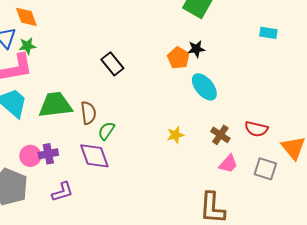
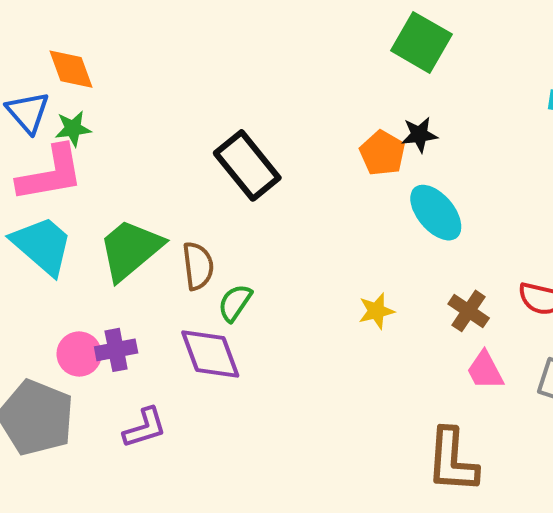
black rectangle: (112, 64) -> (247, 165), size x1.4
green trapezoid: (55, 105) -> (130, 249), turned -33
pink trapezoid: (228, 164) -> (485, 370), turned 110

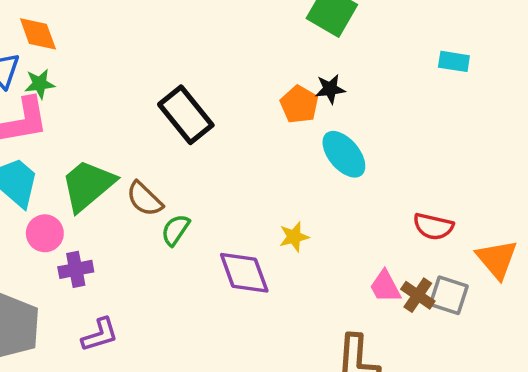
brown semicircle: (198, 266) -> (145, 199), turned 141
brown cross: (469, 311) -> (418, 295), moved
pink circle: (79, 354) -> (45, 233), moved
purple diamond: (210, 354) -> (244, 273), moved

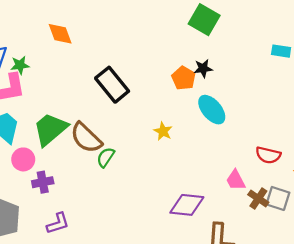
orange diamond: (38, 34) -> (60, 34), moved
brown semicircle: (145, 199) -> (86, 138), size x1.4
yellow star: (294, 237) -> (163, 131), moved, turned -30
purple diamond: (244, 273) -> (187, 205), moved, turned -64
pink trapezoid: (385, 287) -> (236, 180), moved

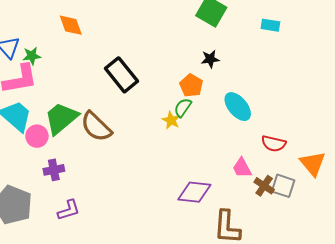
cyan rectangle: (281, 51) -> (270, 25), moved
orange pentagon: (184, 78) -> (191, 85), moved
cyan ellipse: (212, 110) -> (238, 107), moved
green semicircle: (106, 157) -> (183, 108), moved
pink circle: (23, 159) -> (37, 136), moved

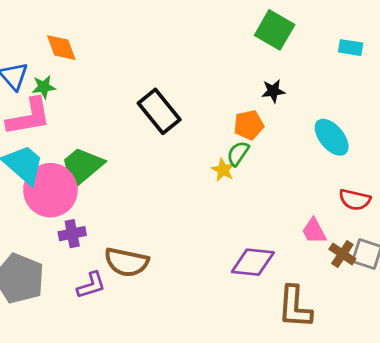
orange diamond: (71, 25) -> (61, 48), moved
orange pentagon: (191, 85) -> (249, 125), turned 30
cyan ellipse: (238, 107) -> (332, 137), moved
brown semicircle: (96, 127) -> (127, 262), moved, turned -32
pink circle: (37, 136) -> (50, 190), size x1.8

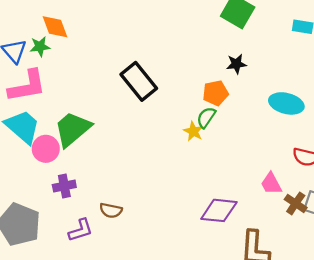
green star: (44, 87) -> (40, 47), moved
cyan ellipse: (332, 137) -> (286, 103), turned -36
pink circle: (50, 190) -> (46, 149), size x0.6
brown semicircle: (127, 262) -> (111, 210), size x0.6

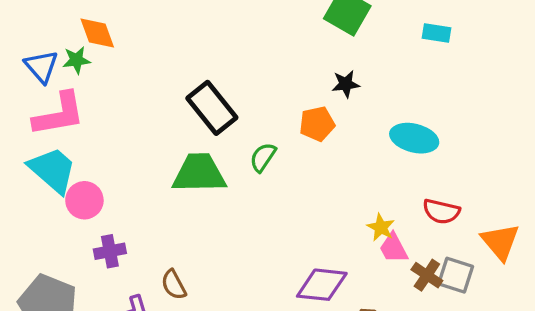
green semicircle: (206, 117) -> (263, 157), moved
green trapezoid: (72, 129) -> (199, 173), moved, turned 39
yellow star: (193, 131) -> (381, 227), moved
brown semicircle: (111, 210) -> (174, 285), turned 50

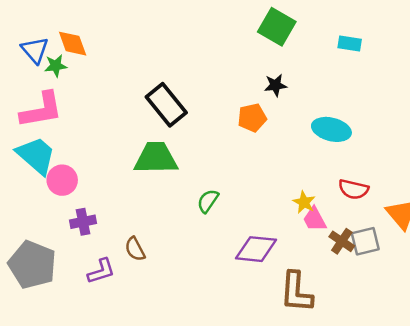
blue triangle: (41, 66) -> (35, 50), moved
green semicircle: (263, 157) -> (208, 201), moved
gray square: (456, 275) -> (365, 241), turned -32

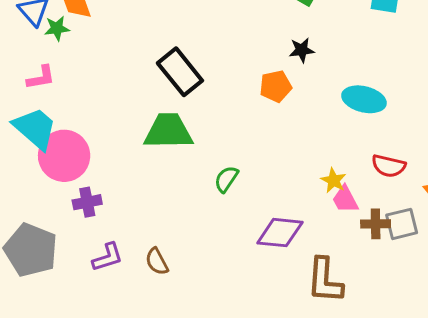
pink L-shape: (41, 110) -> (41, 78), size x0.6
pink circle: (62, 180) -> (64, 156), size x1.5
brown cross: (342, 241) -> (376, 224), turned -35
brown semicircle: (135, 249) -> (157, 262), moved

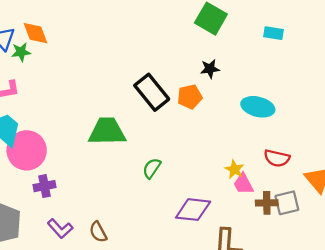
black rectangle: (180, 72) -> (152, 92), moved
purple L-shape: (108, 257) -> (60, 229), turned 65

